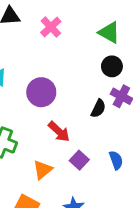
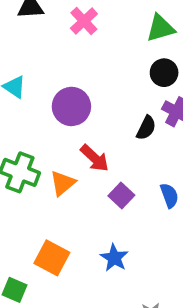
green triangle: (109, 32) -> (160, 28), turned -45
orange triangle: (43, 170) -> (63, 183), moved

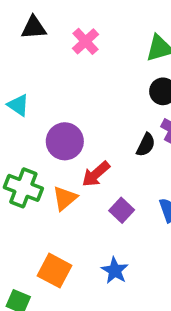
purple circle: (71, 106) -> (65, 141), moved
red arrow: (95, 158) -> (96, 174), turned 96

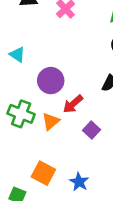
blue star: (115, 271) -> (79, 182), moved

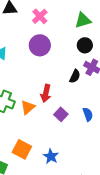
purple circle: (51, 81) -> (40, 45), moved
red arrow: (73, 104) -> (46, 93), turned -36

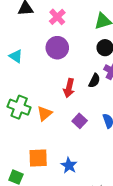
red arrow: (46, 93) -> (69, 88), moved
orange square: (22, 149) -> (38, 158), turned -30

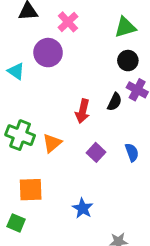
purple circle: (57, 48) -> (48, 53), moved
orange square: (38, 158) -> (31, 190), moved

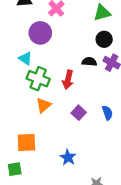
cyan triangle: (16, 71) -> (25, 58), moved
black semicircle: (115, 102) -> (89, 62), moved, turned -112
green cross: (20, 135) -> (38, 79), moved
green square: (16, 223) -> (15, 169), turned -32

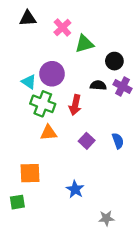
green triangle: (102, 13) -> (84, 44), moved
purple circle: (40, 33) -> (52, 74), moved
orange triangle: (43, 105) -> (49, 133), turned 35

